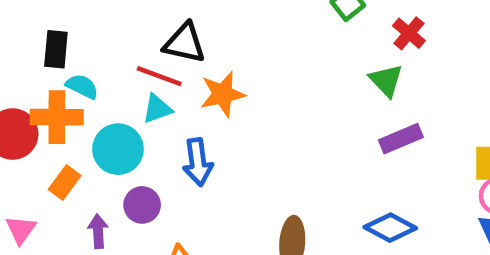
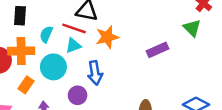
cyan semicircle: (82, 86) -> (46, 34), moved, turned -91
purple rectangle: (401, 139) -> (158, 50), moved
purple circle: (142, 205) -> (78, 95), moved

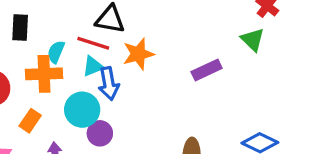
orange cross: (21, 51) -> (44, 74), moved
cyan circle: (53, 67) -> (82, 110), moved
blue arrow: (95, 73) -> (109, 84), moved

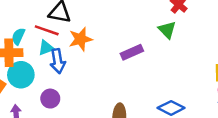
cyan circle: (82, 110) -> (21, 75), moved

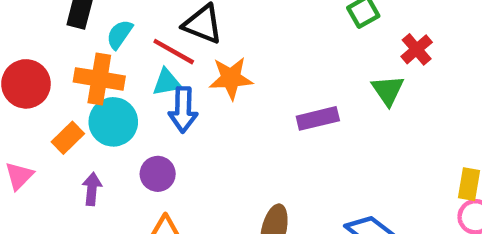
cyan semicircle: (18, 36) -> (120, 34), moved

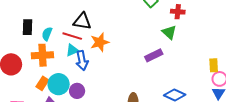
red cross: (417, 49) -> (178, 12), turned -32
purple rectangle: (318, 118) -> (154, 55), moved
cyan circle: (113, 122) -> (59, 84), moved
orange rectangle: (68, 138) -> (42, 83), moved

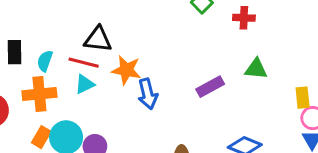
green triangle: (169, 32) -> (256, 69), moved, turned -35
orange star: (100, 42) -> (126, 70), turned 30
blue arrow: (82, 60) -> (148, 94), moved

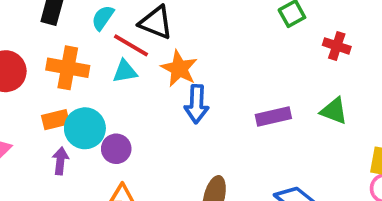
cyan semicircle: (45, 61) -> (103, 18), moved
orange rectangle: (41, 137) -> (56, 120), turned 30

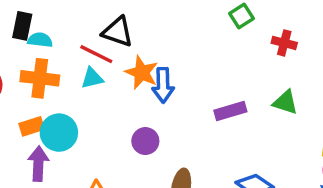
cyan semicircle: (103, 18) -> (40, 40), moved, turned 65
blue arrow: (197, 104) -> (163, 85), moved
purple circle: (116, 149) -> (145, 141), moved
purple arrow: (60, 161) -> (38, 164), size x1.4

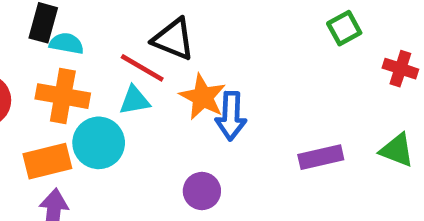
orange rectangle: (32, 126) -> (47, 161), size x1.4
cyan circle: (59, 133) -> (99, 143), moved

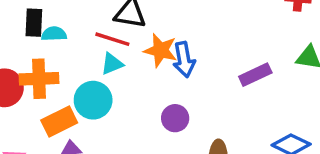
orange cross: (63, 96) -> (39, 79), moved

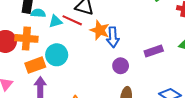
cyan triangle: (112, 64) -> (55, 21), moved
purple circle: (175, 118) -> (121, 66), moved

